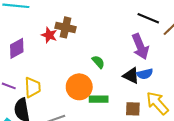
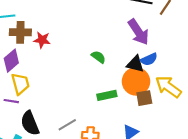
brown cross: (66, 27) -> (20, 32), moved
yellow trapezoid: (33, 87) -> (20, 84), moved
orange circle: (79, 87) -> (136, 81), moved

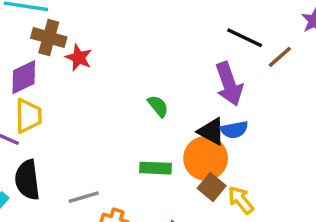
yellow arrow: (168, 87) -> (241, 200), moved, size x0.7
brown square: (144, 98) -> (212, 187), turned 35

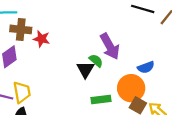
purple arrow: (229, 84) -> (110, 46), moved
yellow trapezoid: (28, 116) -> (22, 92), moved
black triangle: (211, 131) -> (85, 69), moved, turned 42

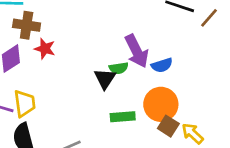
red star: (41, 39) -> (45, 49), moved
green semicircle: (96, 61) -> (119, 68), turned 128
blue semicircle: (146, 67) -> (162, 65), moved

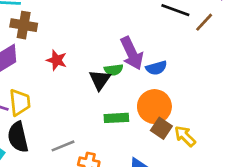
red star: (45, 49) -> (57, 60), moved

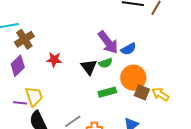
brown cross: (24, 25) -> (24, 39), turned -30
green semicircle: (114, 70) -> (105, 63), moved

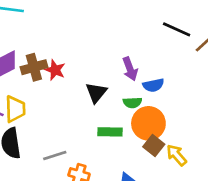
brown cross: (24, 39) -> (34, 67), moved
purple arrow: (108, 42) -> (130, 69), size x0.7
green semicircle: (105, 63) -> (132, 103), moved

